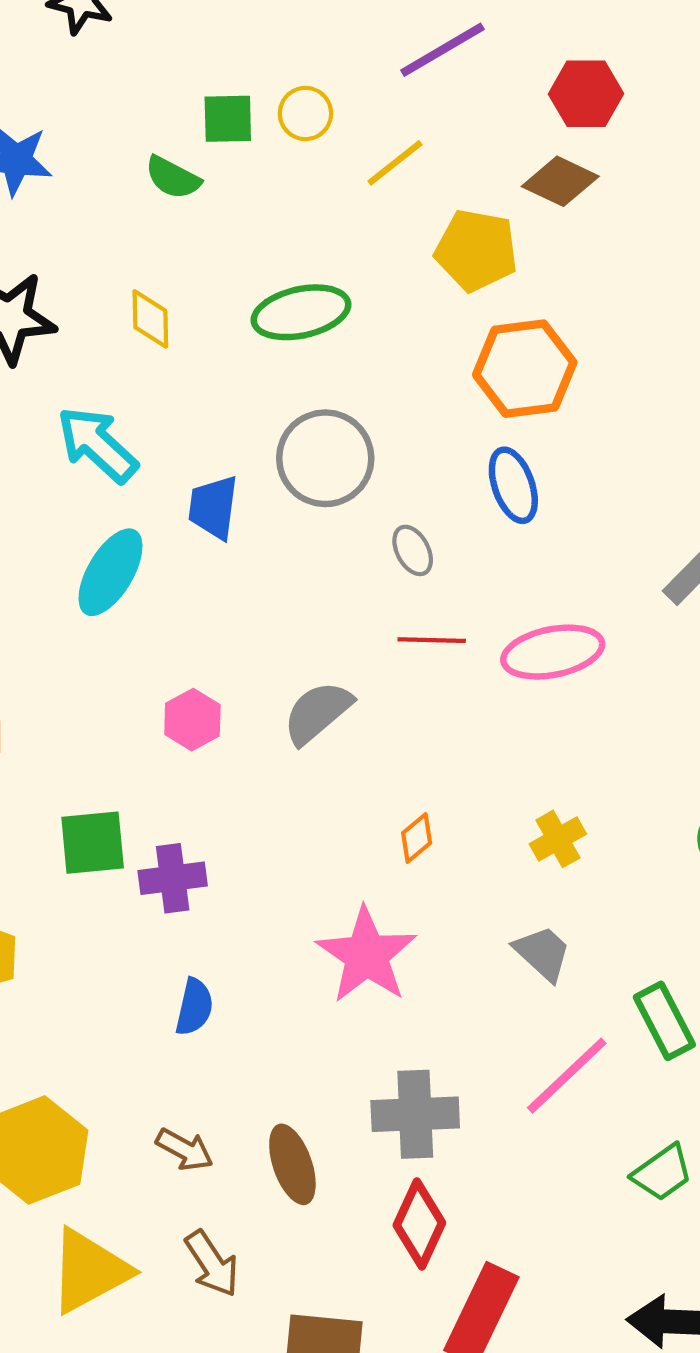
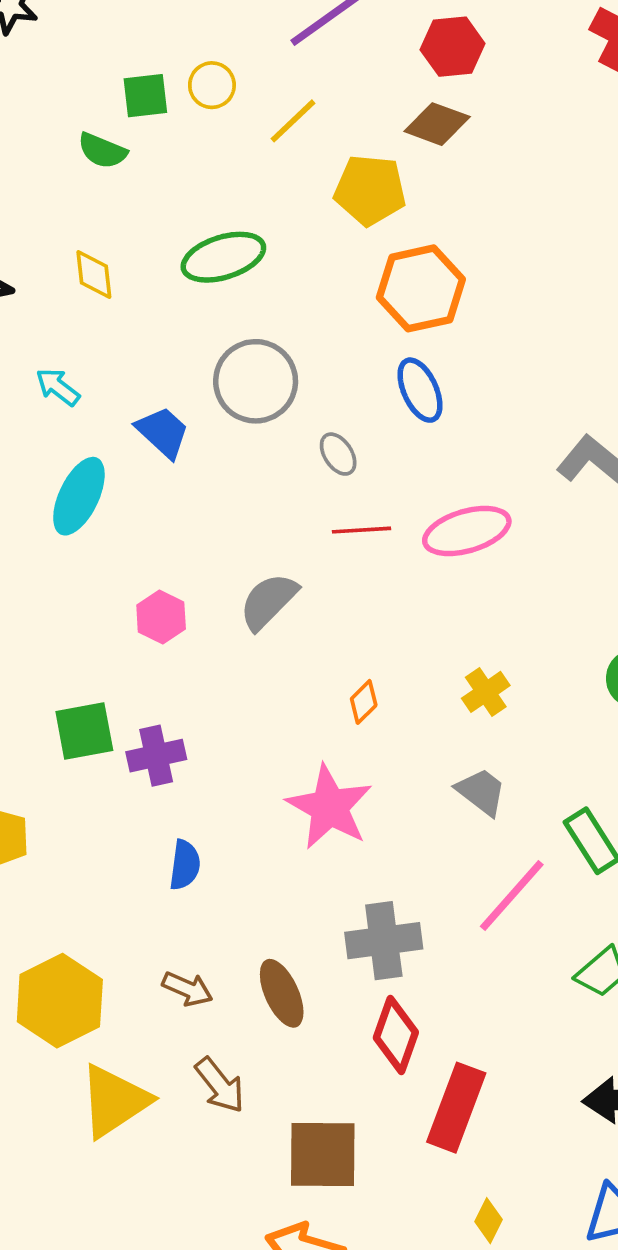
cyan arrow: (97, 445) -> (58, 387), size x0.6
blue trapezoid: (213, 507) -> (163, 432), turned 130

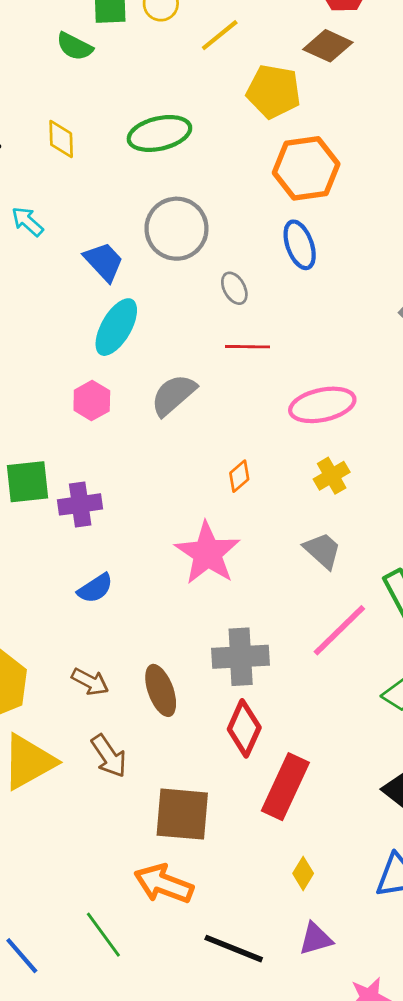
cyan ellipse: (79, 496) -> (116, 327), moved
pink ellipse: (467, 531) -> (322, 405), moved
blue semicircle: (185, 865) -> (95, 588), turned 45

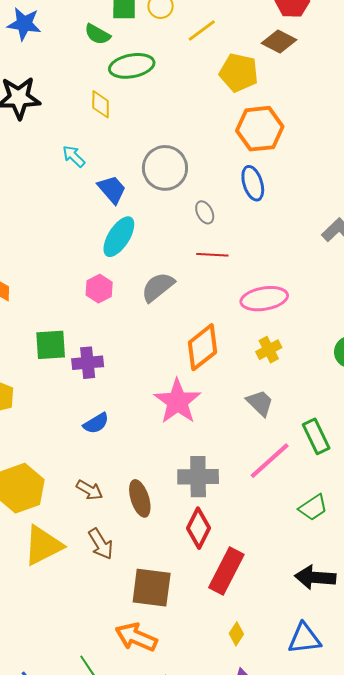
green ellipse: (159, 133) -> (132, 66), moved
yellow diamond: (61, 139) -> (101, 104), moved
cyan arrow: (27, 221) -> (74, 156), moved
orange diamond: (239, 476) -> (203, 347), size x2.0

